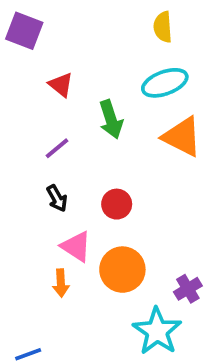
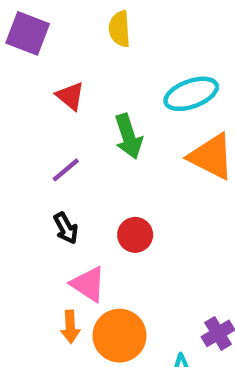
yellow semicircle: (163, 27) -> (120, 29), moved
orange circle: (122, 270) -> (120, 336), moved

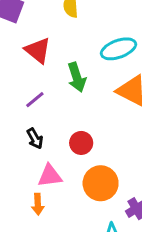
red triangle: (70, 96) -> (38, 50), size x1.4
pink triangle: (88, 284) -> (50, 176), turned -40
orange circle: (120, 336) -> (101, 183), moved

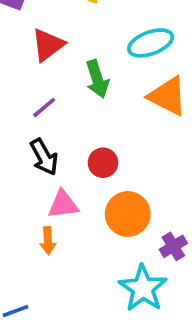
red triangle: (38, 50) -> (48, 45), turned 44
black arrow: (35, 138) -> (44, 157), size x1.4

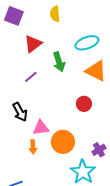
black arrow: (44, 157) -> (20, 112), moved
red circle: (103, 163) -> (84, 104), moved
orange circle: (128, 214) -> (63, 142), moved

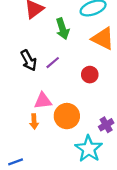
purple line: (31, 77) -> (53, 63), moved
black arrow: (20, 112) -> (29, 60), moved

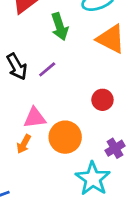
red circle: (90, 75) -> (102, 100), moved
orange arrow: (34, 121) -> (24, 144), turned 32

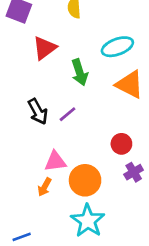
purple cross: (115, 148) -> (134, 172), moved
cyan star: (93, 179) -> (88, 221), moved

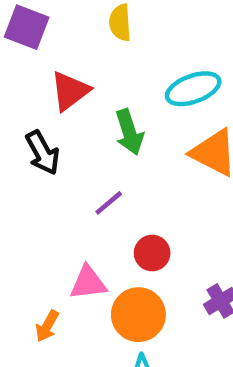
black arrow: (38, 111) -> (43, 153), moved
red circle: (121, 144) -> (152, 253), moved
orange arrow: (45, 187) -> (47, 326), moved

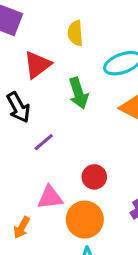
yellow semicircle: (120, 23) -> (75, 33), moved
purple line: (109, 203) -> (44, 142), moved

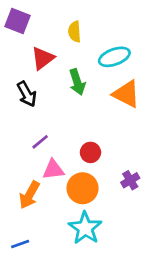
purple line: (44, 142) -> (40, 142), moved
orange arrow: (22, 227) -> (29, 195), size x1.5

